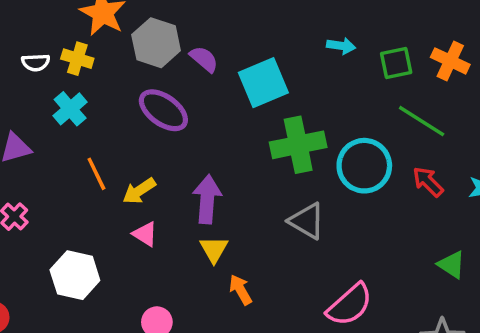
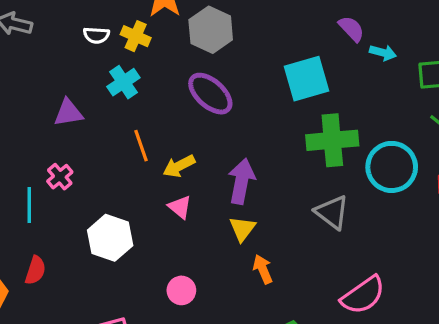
purple semicircle: (204, 59) -> (351, 29), moved

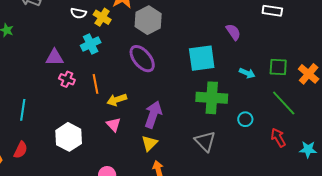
cyan arrow: (383, 53) -> (247, 73), moved
cyan circle: (392, 167) -> (245, 119), size x0.5
pink cross: (60, 177) -> (67, 79), moved, turned -35

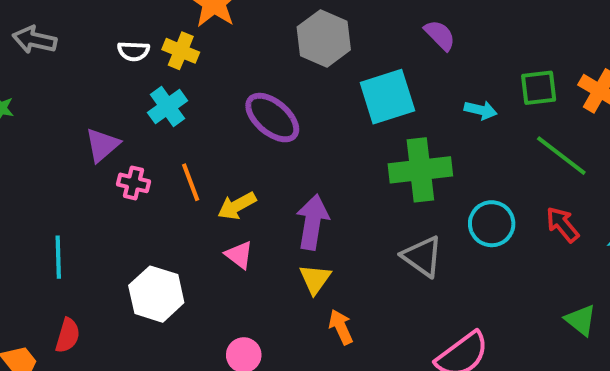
gray hexagon: (148, 20) -> (324, 38), moved
purple triangle: (55, 57) -> (102, 145), turned -30
cyan circle: (245, 119) -> (492, 224), moved, size x1.5

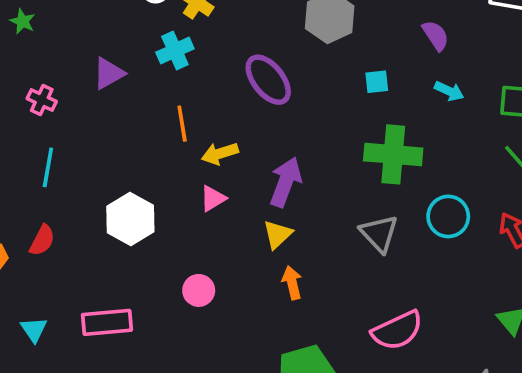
cyan square: (387, 97) -> (377, 82), size x0.5
cyan arrow: (481, 110) -> (449, 91), moved
pink cross: (134, 183) -> (42, 100), moved
pink triangle: (239, 255) -> (213, 198), turned 40

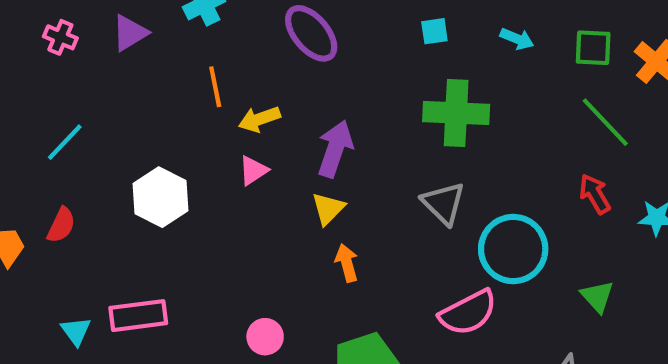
pink cross: (42, 100) -> (60, 37), moved
cyan line: (48, 167) -> (65, 142), turned 36
cyan circle: (448, 216) -> (513, 249), moved, size x1.4
pink circle: (199, 290) -> (265, 337), moved
cyan triangle: (34, 330) -> (76, 331), moved

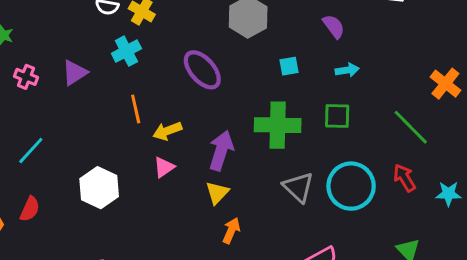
cyan arrow: (517, 39) -> (347, 70), turned -30
green square: (593, 48) -> (337, 116), moved
green cross: (456, 113) -> (278, 125), moved
cyan circle: (513, 249) -> (351, 186), moved
orange arrow: (347, 263) -> (231, 231), turned 40

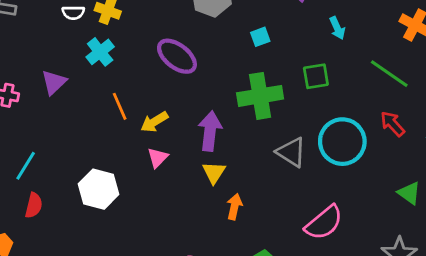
cyan arrow: (347, 70) -> (337, 28), moved, turned 85
red semicircle: (30, 209) -> (34, 205), moved

